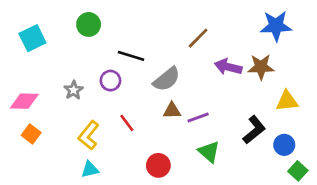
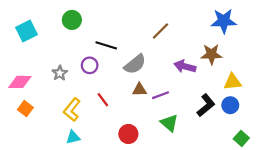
purple arrow: (228, 67) -> (185, 66), moved
blue circle: (284, 145) -> (230, 105), moved

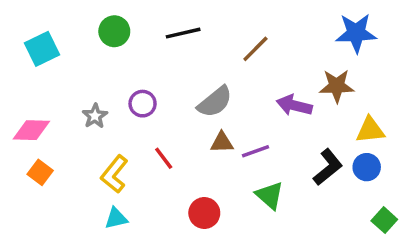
black line: (106, 45) -> (183, 33), moved, turned -30

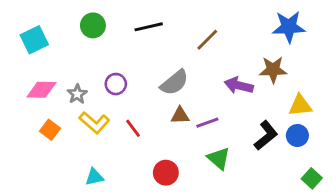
pink diamond: (31, 130) -> (41, 90), moved
orange square: (40, 172) -> (50, 130), moved
yellow L-shape: (114, 174) -> (94, 123), moved, turned -88

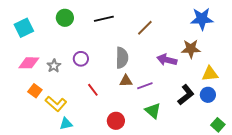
gray semicircle: (174, 83) -> (122, 58), turned -50
yellow L-shape: (94, 123) -> (56, 104), moved

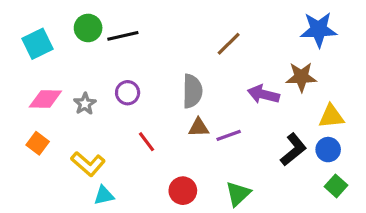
green circle: (65, 18) -> (88, 28), moved
black line: (104, 19) -> (123, 36), moved
orange square: (35, 91) -> (38, 143), moved
green triangle: (153, 111) -> (238, 194), moved, turned 36
green square: (218, 125) -> (336, 186), moved

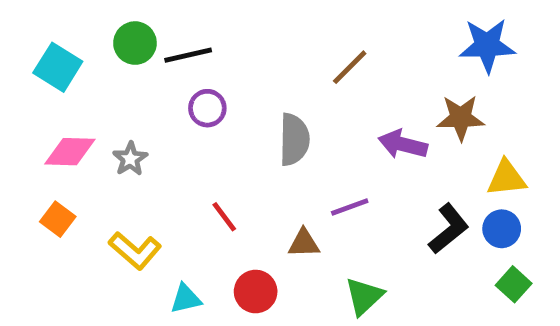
cyan square: (38, 44) -> (58, 67), turned -32
purple circle: (128, 93) -> (207, 108), moved
brown triangle: (199, 127) -> (304, 243), moved
red circle: (183, 191) -> (256, 292), moved
cyan triangle: (104, 195) -> (186, 299), moved

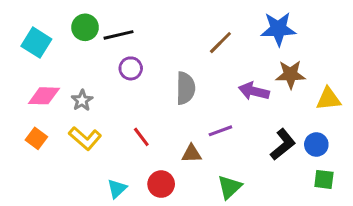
blue star: (487, 45) -> (278, 29), moved
yellow triangle: (506, 178) -> (328, 99), moved
yellow L-shape: (135, 250) -> (85, 138), moved
green square: (514, 284) -> (324, 179), turned -35
cyan triangle: (186, 299) -> (117, 189), turned -30

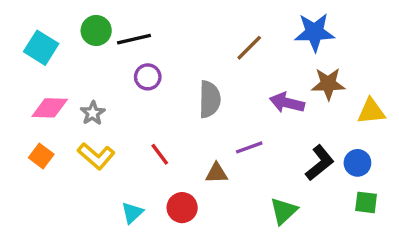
green triangle: (230, 187) -> (284, 211), moved

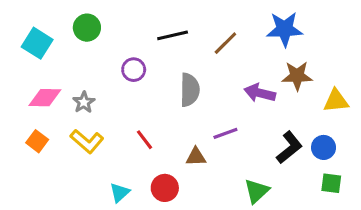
black line: (134, 39) -> (173, 35), moved

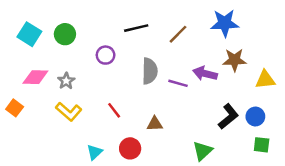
green circle: (87, 28) -> (65, 34), moved
purple line: (225, 133) -> (178, 83), moved, turned 36
orange square: (37, 141) -> (15, 108), moved

